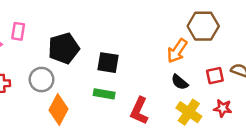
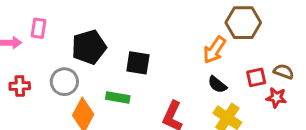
green rectangle: (104, 94) -> (118, 98), moved
red star: (223, 108) -> (276, 98), moved

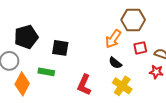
red square: (256, 77) -> (140, 48), moved

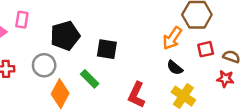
green rectangle: (46, 72) -> (90, 79), turned 35

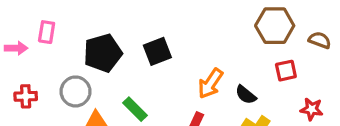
orange arrow: (172, 38) -> (210, 83), moved
black square: (107, 49) -> (157, 51), moved, turned -30
brown semicircle: (231, 57) -> (320, 40), moved

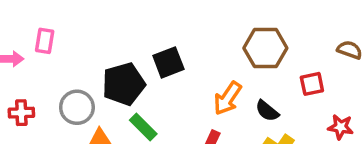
brown hexagon: (275, 26) -> (265, 48), moved
black pentagon: (103, 53) -> (124, 84), moved

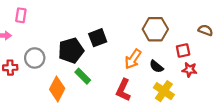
pink rectangle: (45, 41) -> (21, 15), moved
gray circle: (77, 107) -> (35, 58), moved
red star: (341, 127) -> (189, 70), moved

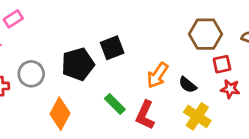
pink rectangle: (21, 15) -> (13, 19), turned 48
brown hexagon: (155, 29) -> (205, 34), moved
green rectangle: (83, 76) -> (115, 104), moved

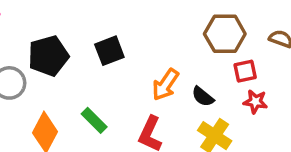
black pentagon: (78, 64) -> (48, 56), moved
green rectangle: (115, 104) -> (94, 120), moved

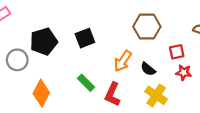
brown hexagon: (225, 34) -> (147, 27), moved
green rectangle: (94, 120) -> (86, 83), moved

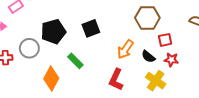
red square: (177, 52) -> (165, 40), moved
red star: (184, 72) -> (171, 60), moved
green rectangle: (86, 83) -> (75, 61), moved

